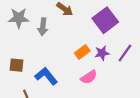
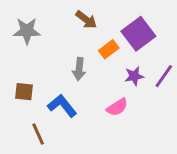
gray arrow: (43, 27) -> (79, 69), moved
orange rectangle: (82, 52) -> (109, 49), moved

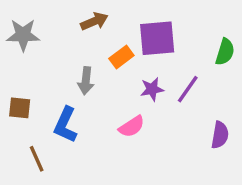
brown arrow: (86, 20) -> (94, 21), turned -60
purple square: (138, 34) -> (157, 38), turned 32
blue L-shape: (62, 106) -> (65, 125), turned -116

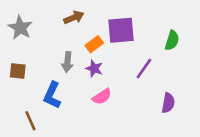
gray star: (23, 35) -> (20, 28), turned 30
purple star: (152, 89) -> (94, 68), moved, turned 30
brown square: (20, 108) -> (18, 71), moved

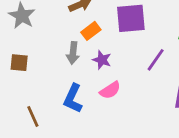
orange rectangle: (94, 44) -> (91, 31), moved
blue L-shape: (52, 95) -> (73, 98), moved

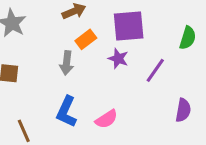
purple star: (102, 60) -> (118, 59), moved
pink semicircle: (110, 90) -> (106, 119), moved

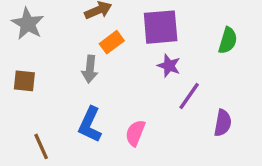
purple star: (118, 59) -> (169, 66), moved
purple line: (155, 70) -> (189, 96), moved
pink semicircle: (106, 119) -> (135, 133), turned 145

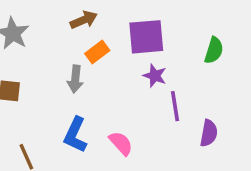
purple line: (189, 96) -> (175, 106), turned -44
pink semicircle: (135, 133) -> (121, 143), turned 116

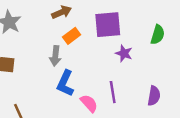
purple star: (155, 76) -> (124, 53), moved
purple line: (175, 106) -> (113, 92), moved
blue L-shape: (75, 135) -> (65, 83), moved

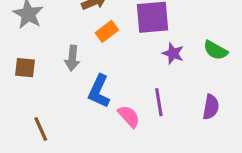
green semicircle: (158, 35) -> (216, 50), moved, turned 102
gray arrow: (55, 56) -> (72, 58), moved

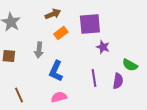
green semicircle: (216, 50) -> (130, 65), moved
purple semicircle: (211, 107) -> (118, 81), moved
pink semicircle: (129, 116) -> (59, 97), moved, turned -63

